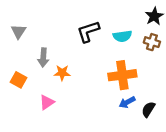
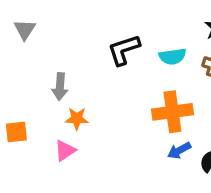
gray triangle: (18, 31) -> (25, 30), moved
orange star: (62, 73) -> (77, 119), moved
orange square: (18, 80) -> (16, 132), moved, turned -35

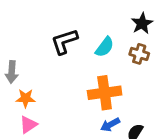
cyan semicircle: (172, 56) -> (105, 47), turned -45
pink triangle: (65, 150) -> (28, 125), moved

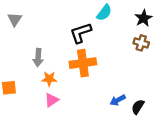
cyan semicircle: (105, 47) -> (104, 13), moved
orange cross: (105, 93) -> (83, 63), moved

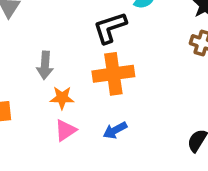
blue arrow: (118, 100) -> (115, 130), moved

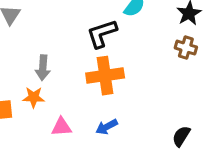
orange star: (62, 98) -> (34, 97), moved
pink triangle: (65, 130) -> (62, 127), turned 30

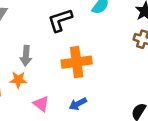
black L-shape: (102, 34) -> (60, 20), moved
pink triangle: (62, 127) -> (41, 104), turned 42

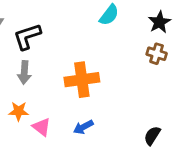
black L-shape: (60, 20) -> (27, 36), moved
orange star: (18, 80) -> (19, 111), moved

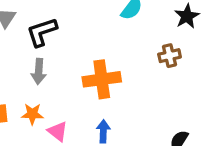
brown cross: (157, 54) -> (170, 56), moved, turned -30
blue arrow: (83, 127) -> (103, 131), turned 120

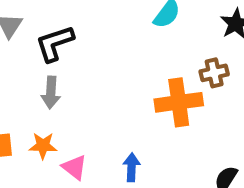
orange cross: (102, 79) -> (179, 102), moved

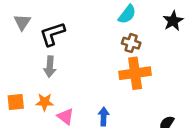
brown cross: (214, 73) -> (131, 43), moved, turned 30

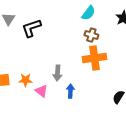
gray arrow: (50, 67) -> (57, 73), moved

